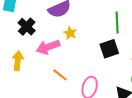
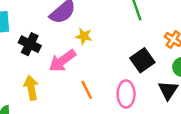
black square: (109, 49) -> (142, 60), moved
orange line: (60, 75) -> (87, 90), turned 42

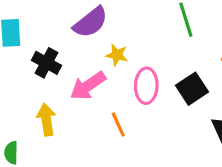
pink ellipse: (126, 94) -> (146, 86), moved

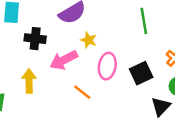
black cross: (46, 63) -> (35, 39), turned -30
orange line: (118, 124) -> (82, 92), turned -36

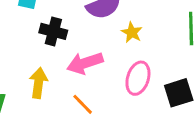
yellow star: (89, 40) -> (132, 32), moved
orange line: (82, 92) -> (83, 104), moved

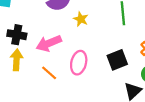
black cross: (53, 31) -> (17, 35), moved
pink ellipse: (138, 78) -> (79, 63), moved

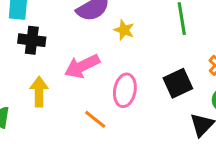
black cross: (17, 35) -> (32, 40), moved
orange line: (49, 73) -> (95, 119), moved

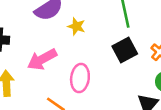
black square: (178, 83) -> (125, 50), moved

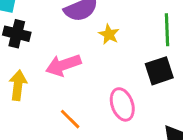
pink ellipse: (80, 78) -> (122, 104), moved, turned -36

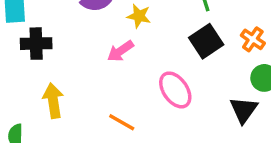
pink arrow: (63, 65) -> (120, 51), moved, size x0.7

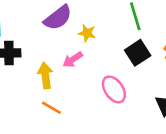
yellow arrow: (53, 101) -> (45, 75), moved
orange line: (122, 122) -> (51, 108), moved

